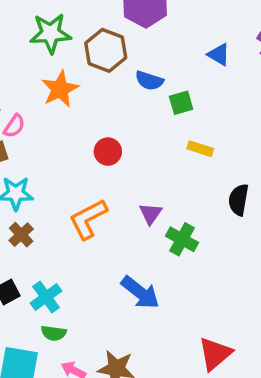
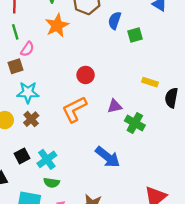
blue semicircle: (149, 81) -> (115, 21), turned 90
yellow rectangle: (200, 149) -> (150, 82), moved
red circle: (108, 152) -> (86, 75), moved
purple triangle: (150, 214) -> (115, 106), turned 42

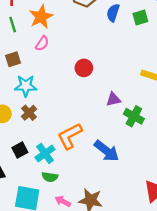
orange star: (57, 25) -> (41, 17), moved
green square: (135, 35) -> (140, 18), moved
pink semicircle: (27, 49) -> (42, 43), moved
orange L-shape: (74, 109) -> (70, 136), moved

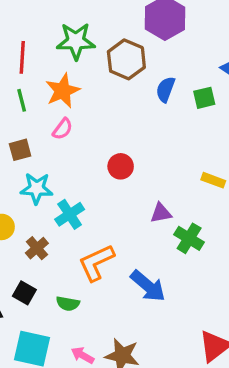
brown cross: (29, 113) -> (37, 248), moved
black square: (20, 150) -> (24, 293), moved, turned -35
cyan cross: (45, 153) -> (70, 214), moved
green semicircle: (50, 177) -> (68, 304), moved

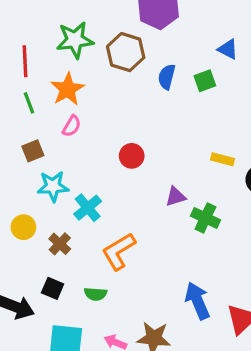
blue arrow: (148, 286) -> (197, 301), moved, turned -147

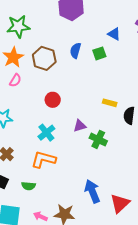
brown hexagon: (126, 52) -> (44, 58), moved
cyan cross: (88, 208) -> (46, 133), moved
orange L-shape: (119, 251) -> (43, 159), turned 45

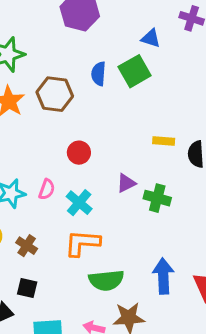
green square: (99, 53) -> (135, 71), size x1.5
pink semicircle: (15, 80) -> (47, 189), moved
green semicircle: (28, 186) -> (106, 280), moved, size x1.6
blue arrow: (92, 191) -> (163, 276), turned 30

